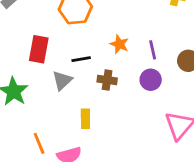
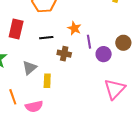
purple line: (153, 50) -> (89, 42), moved
gray triangle: (62, 80) -> (30, 68), moved
purple circle: (151, 80) -> (104, 54), moved

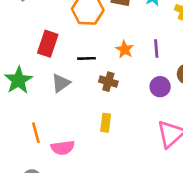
purple line: (89, 42) -> (156, 48), moved
gray triangle: (30, 68) -> (61, 83), moved
yellow rectangle: (47, 81) -> (106, 123), moved

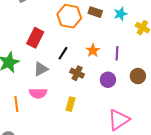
black line: (87, 58) -> (63, 53), turned -64
purple circle: (160, 87) -> (108, 80), moved
pink semicircle: (63, 148) -> (38, 93), moved

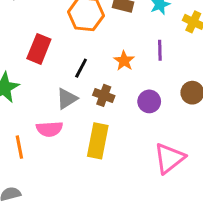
purple line: (117, 53) -> (160, 50), moved
gray triangle: (41, 69) -> (67, 99), moved
yellow rectangle: (70, 104) -> (98, 141), size x1.6

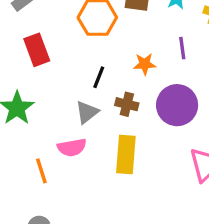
red rectangle: (39, 49) -> (37, 50), moved, turned -36
orange star: (124, 61) -> (145, 64), turned -30
purple circle: (149, 101) -> (177, 105), size x1.6

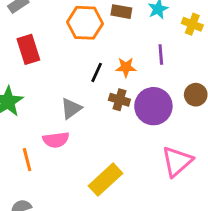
black line: (99, 77) -> (97, 72), moved
brown cross: (127, 104) -> (119, 100), moved
yellow rectangle: (126, 155) -> (105, 180), moved, turned 40

